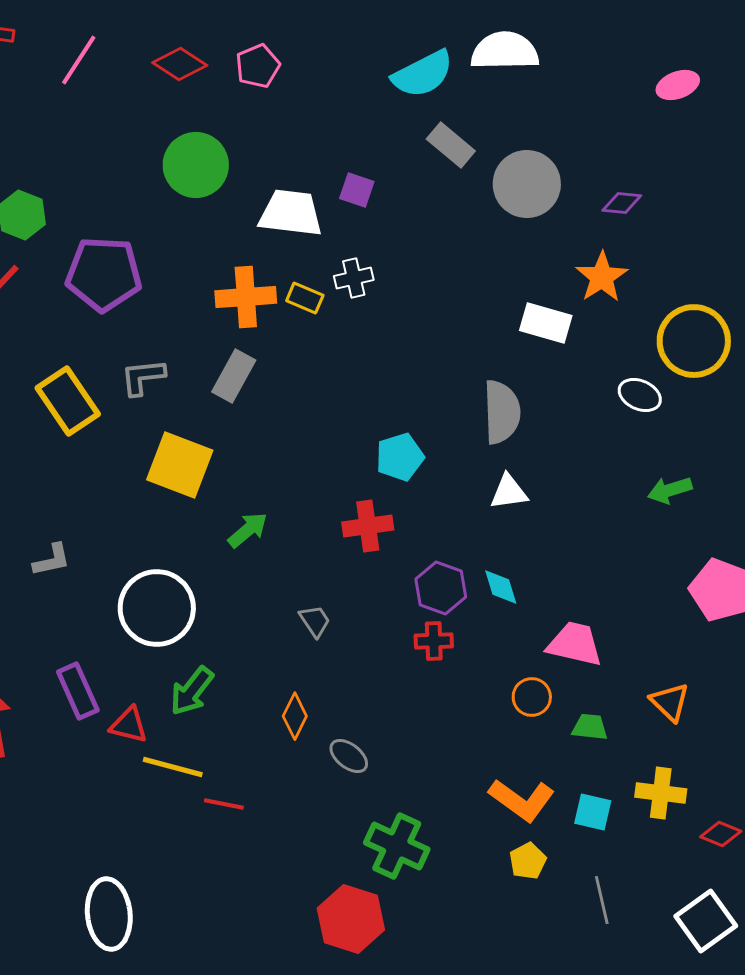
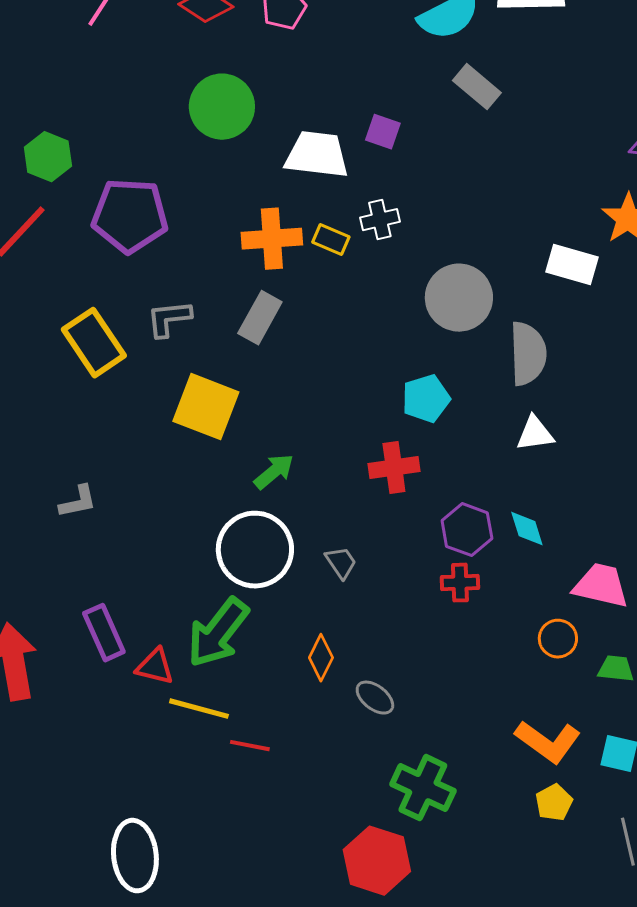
gray circle: (527, 184) -> (459, 298), moved
white circle: (157, 608) -> (255, 550), moved
green arrow: (192, 691) -> (218, 633), size x1.4

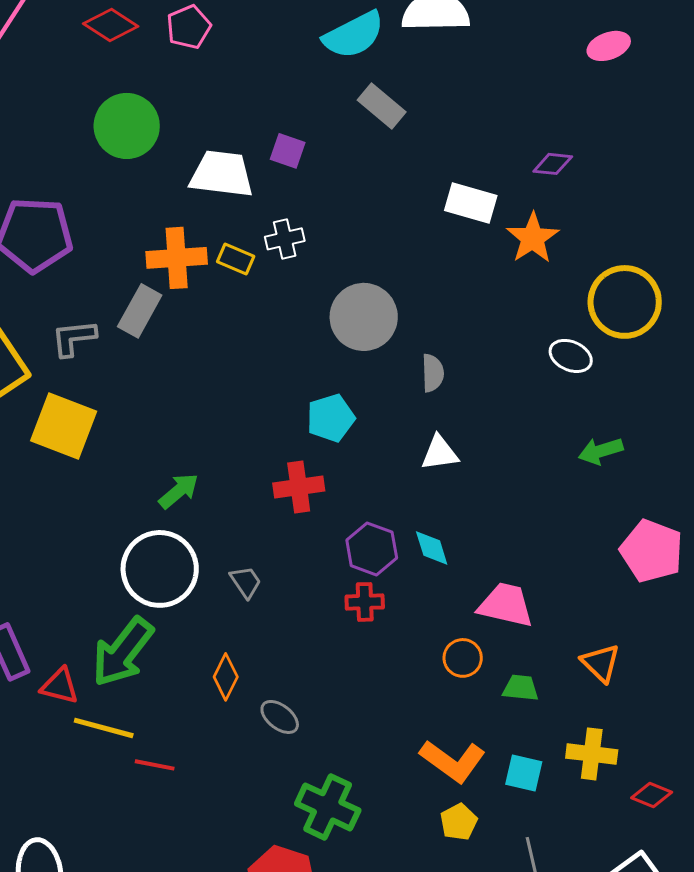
white rectangle: (572, 265) -> (471, 203), moved
gray rectangle: (260, 318) -> (140, 311), moved
gray semicircle: (528, 354) -> (433, 373), size x0.6
yellow square: (206, 407) -> (64, 426), moved

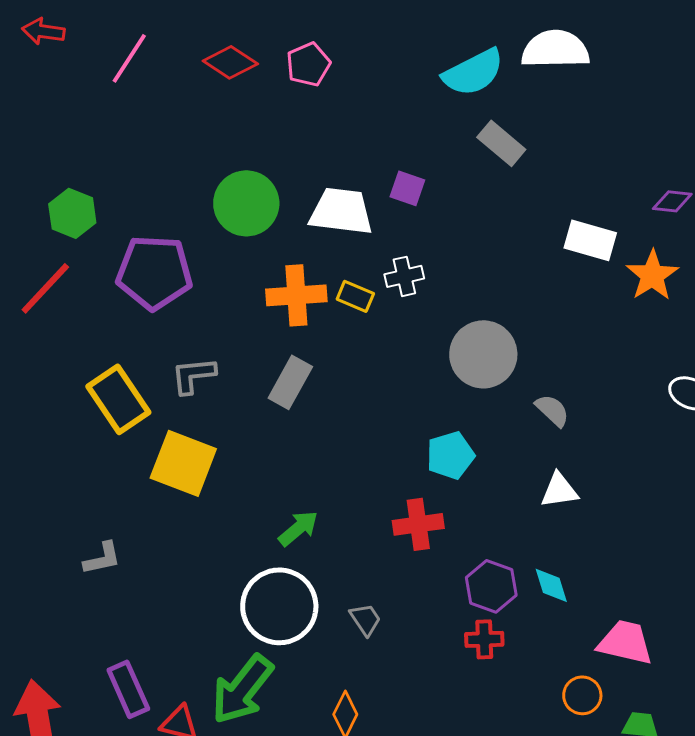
green circle: (127, 126) -> (246, 203), moved
gray rectangle: (140, 311) -> (290, 382), moved
gray semicircle: (433, 373) -> (552, 410), turned -45

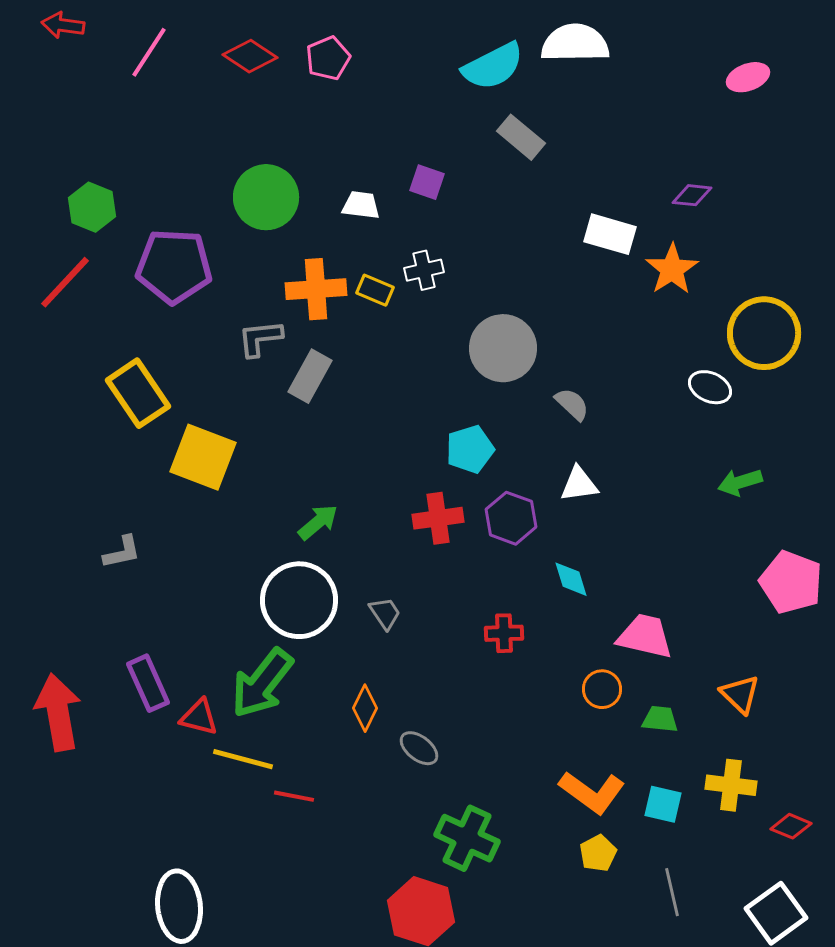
white trapezoid: (341, 211) -> (361, 205), size x0.6
gray L-shape: (193, 375) -> (260, 338), moved
purple hexagon: (491, 586) -> (511, 518), moved

